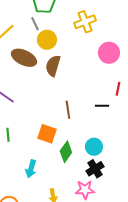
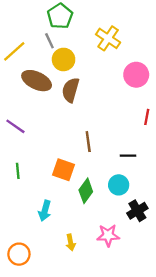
yellow cross: (85, 22) -> (108, 38), turned -35
black line: (102, 106) -> (128, 156), moved
black cross: (95, 169) -> (137, 211), moved

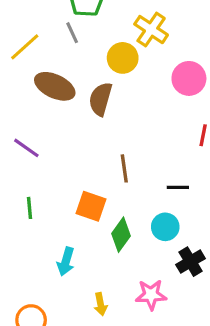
yellow circle: (64, 59) -> (123, 58), moved

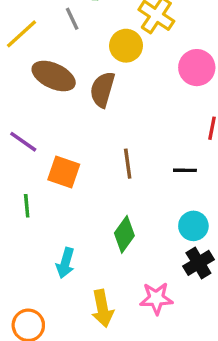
black line: (178, 187) -> (185, 170), moved
orange square: (91, 206) -> (64, 172), moved
cyan circle: (165, 227) -> (193, 226), moved
yellow arrow: (101, 304) -> (102, 308), size x1.5

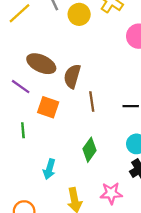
yellow circle: (126, 46) -> (79, 14), moved
brown ellipse: (54, 76) -> (41, 64), moved
brown semicircle: (102, 89) -> (72, 76), moved

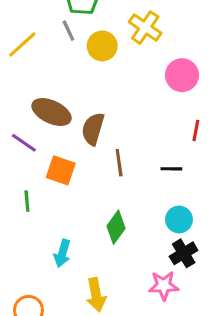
pink star: (111, 193) -> (164, 286), moved

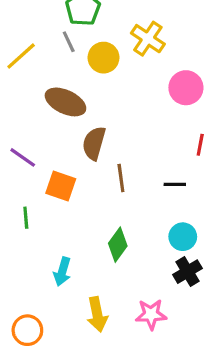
brown ellipse: (52, 112) -> (65, 102), moved
pink star: (164, 286) -> (151, 314), moved

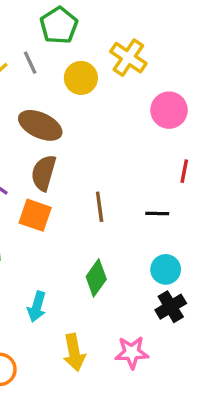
gray line: (69, 42) -> (30, 63), moved
brown semicircle: (94, 143) -> (44, 173), moved

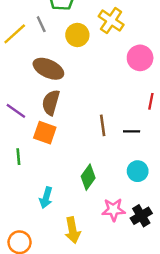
brown line: (100, 207) -> (103, 125), moved
black cross: (171, 307) -> (141, 216), moved
pink star: (132, 352) -> (114, 210), moved

